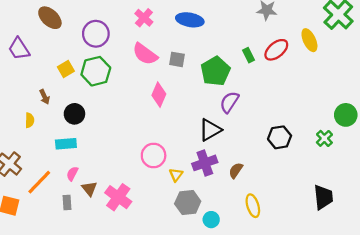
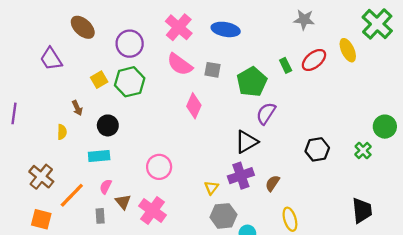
pink cross: (144, 18) -> (179, 27), size x1.4
pink circle: (154, 155) -> (159, 167), moved

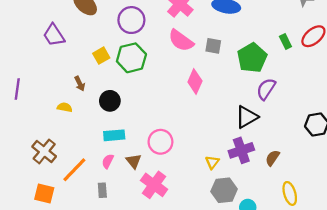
yellow semicircle: (62, 132) -> (65, 107), turned -80
cyan rectangle: (99, 156) -> (114, 135), moved
brown triangle: (123, 202) -> (134, 161), moved

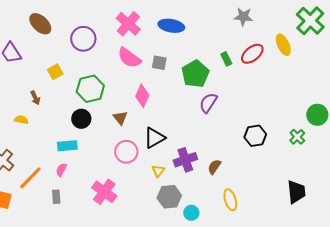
green hexagon: (131, 58) -> (90, 89), moved
black circle: (110, 101) -> (81, 119), moved
black triangle: (247, 117) -> (154, 138), moved
pink circle: (160, 142) -> (126, 152), moved
brown triangle: (134, 161) -> (120, 118), moved

